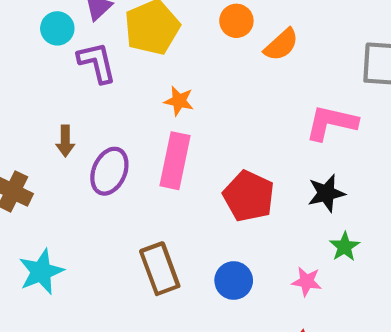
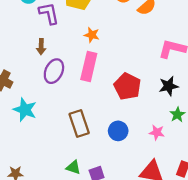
brown arrow: (65, 141) -> (41, 47), moved
cyan star: (41, 272) -> (25, 110), moved, turned -30

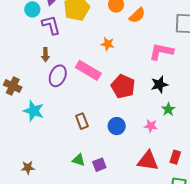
orange star: (92, 35) -> (108, 44), moved
pink rectangle: (89, 67) -> (88, 70), turned -70
brown rectangle: (79, 124) -> (82, 121), size x0.7

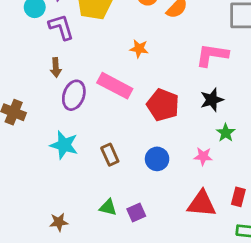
cyan star: (34, 111) -> (64, 145), moved
brown star: (28, 168) -> (59, 222), moved

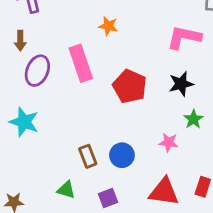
pink rectangle: (115, 86) -> (81, 63), turned 40
brown rectangle: (110, 155) -> (88, 156), moved
blue circle: (157, 159) -> (122, 155), moved
purple square: (136, 212) -> (108, 198), moved

